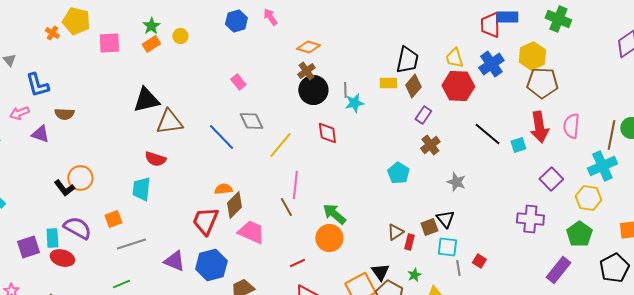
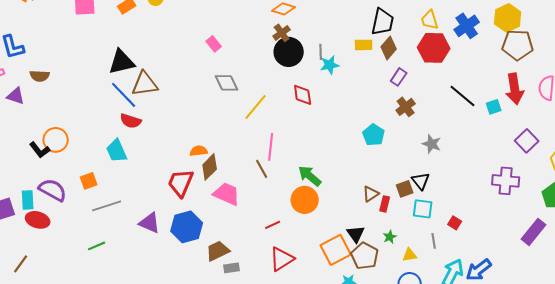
blue line: (221, 137) -> (124, 95), moved
cyan trapezoid: (141, 189) -> (117, 151), turned -30
gray line: (458, 268) -> (434, 241), moved

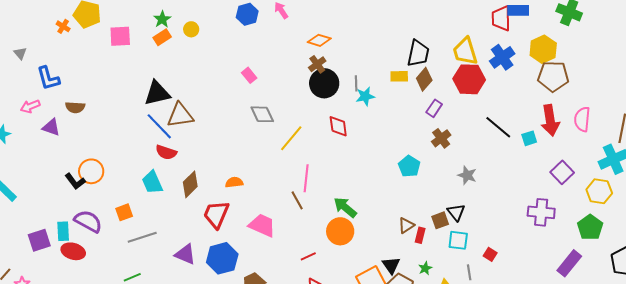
yellow trapezoid: (430, 20) -> (465, 51), size x1.4
brown diamond: (210, 167) -> (190, 184), moved

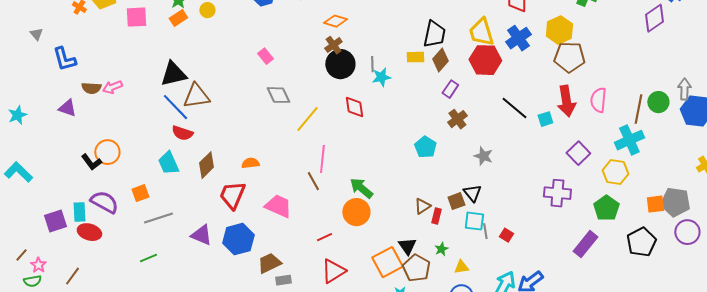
pink arrow: (30, 106) -> (112, 87), moved
gray line: (469, 272) -> (485, 231), moved

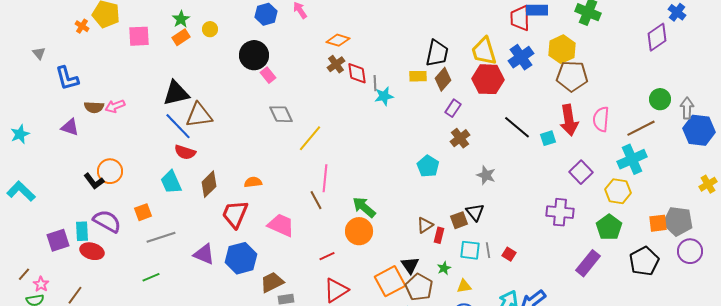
black circle: (340, 64) -> (254, 55), moved
green circle: (658, 102) -> (660, 99), moved
red diamond: (354, 107) -> (357, 73), moved
brown line: (638, 109) -> (641, 128), turned 52
cyan square: (474, 221) -> (470, 250), moved

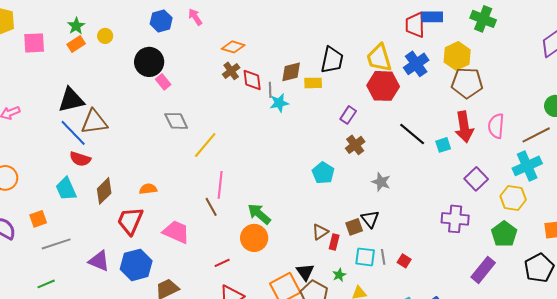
brown diamond: (443, 79) -> (291, 72), moved, turned 35

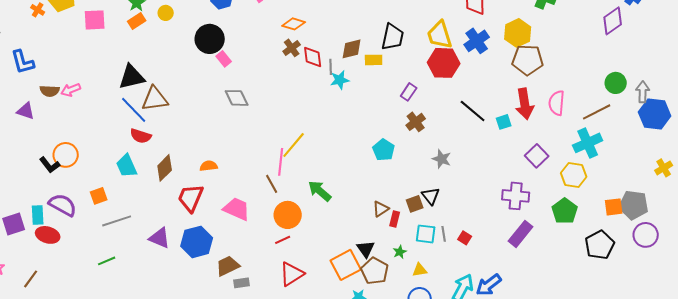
yellow line: (205, 145) -> (294, 145), moved
orange circle: (254, 238) -> (288, 215), moved
purple rectangle: (483, 270) -> (521, 234), moved

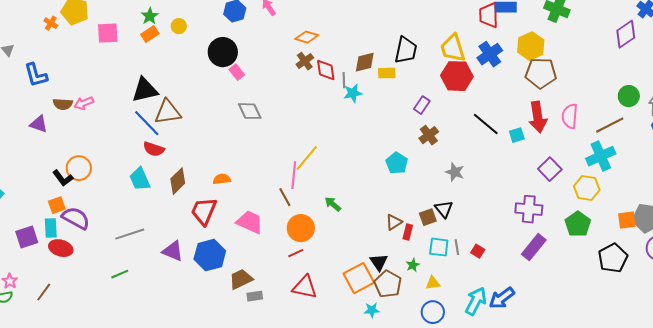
green arrow: (320, 191) -> (333, 204), size x0.7
orange square: (99, 196) -> (57, 205), moved
red triangle: (292, 274) -> (305, 287), turned 44

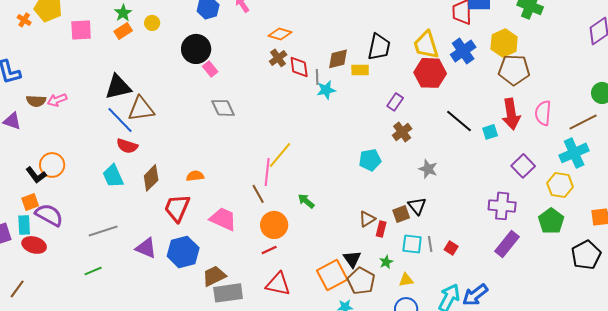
cyan pentagon: (397, 163) -> (370, 160), turned 30
gray rectangle: (255, 296) -> (228, 293), size x1.8

